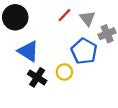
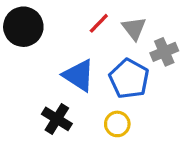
blue triangle: (28, 51) -> (79, 75), moved
yellow circle: (64, 72) -> (117, 124), moved

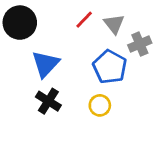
blue triangle: (79, 75) -> (46, 64), moved, turned 40

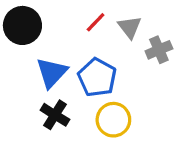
blue pentagon: (110, 67) -> (97, 77), moved
yellow circle: (100, 105) -> (113, 120), size x1.4

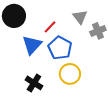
red line: (96, 22) -> (50, 27), moved
black cross: (55, 115) -> (34, 83), moved

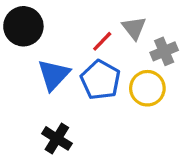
red line: (50, 27) -> (102, 41), moved
yellow circle: (70, 74) -> (147, 88), moved

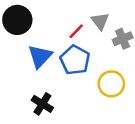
yellow circle: (147, 88) -> (111, 84), moved

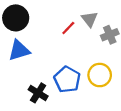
blue triangle: (40, 56) -> (19, 50), moved, turned 30
blue pentagon: (75, 60) -> (67, 79), moved

